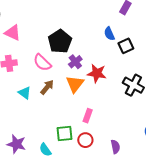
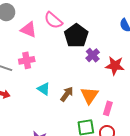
pink semicircle: (42, 63) -> (53, 20), moved
orange triangle: (75, 84) -> (89, 95), moved
brown arrow: (47, 87) -> (67, 94), moved

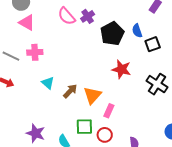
pink triangle: (28, 30) -> (27, 23), moved
black pentagon: (76, 36) -> (112, 34), moved
purple cross: (93, 55) -> (88, 16), moved

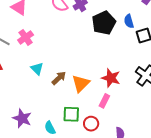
pink cross: (35, 52) -> (26, 37), turned -35
red star: (121, 69) -> (111, 78), moved
pink rectangle: (109, 111) -> (104, 101), moved

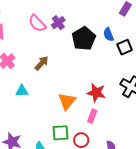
cyan triangle: (37, 69) -> (22, 91), turned -40
brown arrow: (59, 78) -> (42, 63), moved

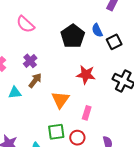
purple cross: (58, 23) -> (30, 61), moved
brown arrow: (42, 63) -> (35, 80), moved
red star: (96, 93) -> (86, 75), moved

